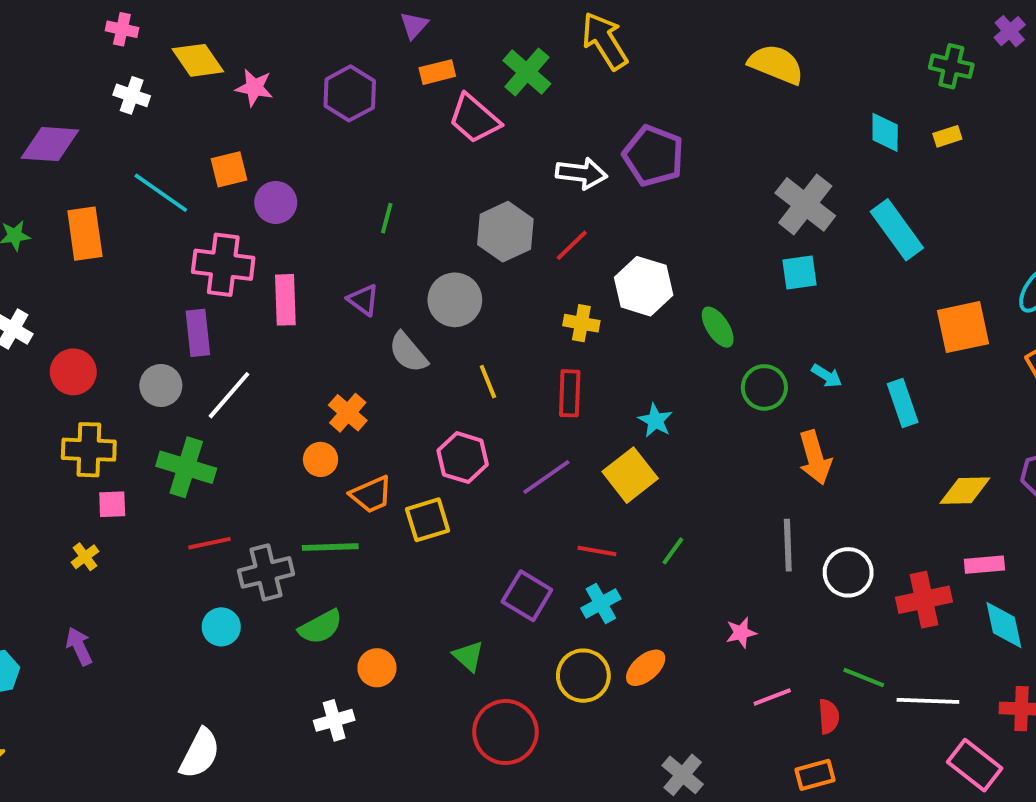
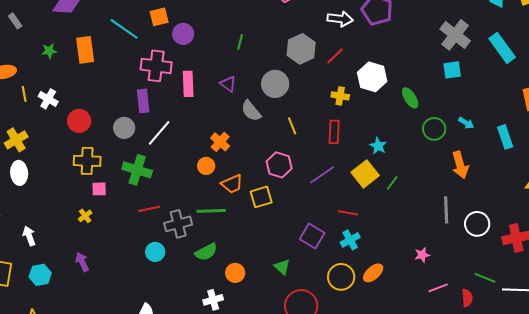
green line: (673, 551) -> (392, 183), moved

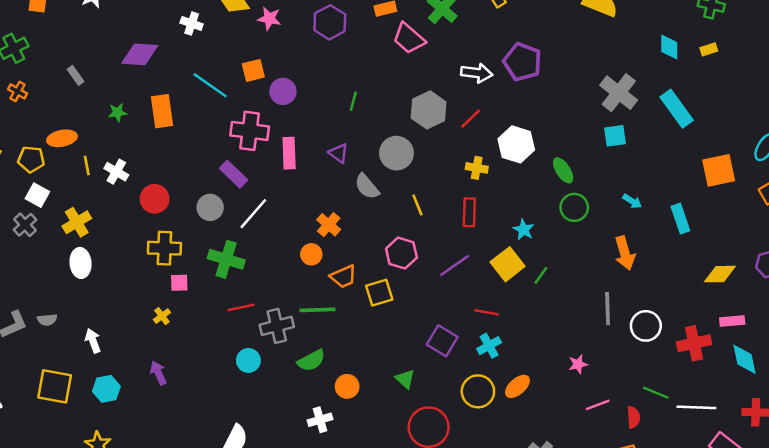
purple rectangle: (143, 101) -> (234, 174), turned -40
green circle: (434, 129) -> (574, 207), moved

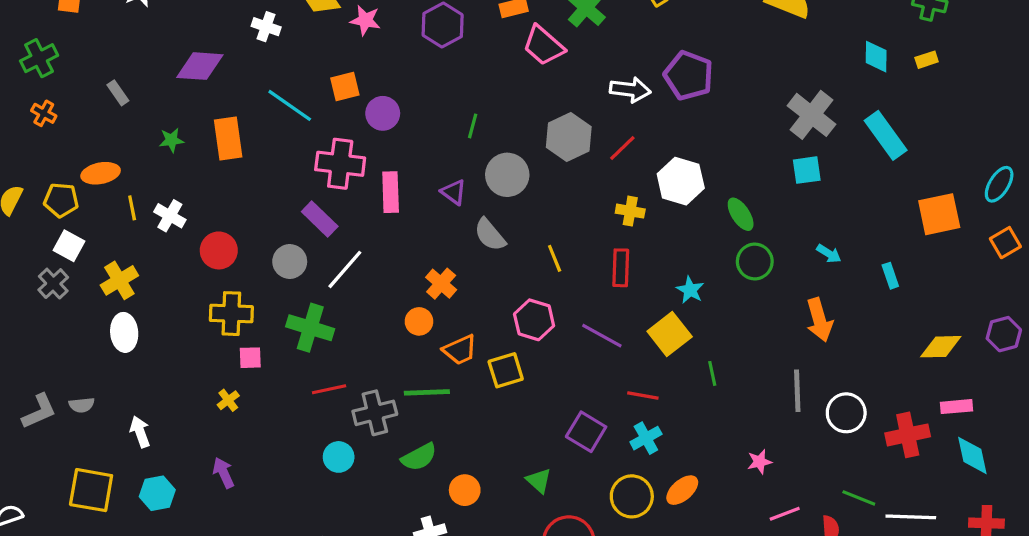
gray circle: (396, 153) -> (507, 175), moved
cyan rectangle: (680, 219) -> (890, 276), size x0.7
purple line: (454, 265) -> (602, 336), turned 64
green line: (541, 275) -> (712, 373), moved, turned -48

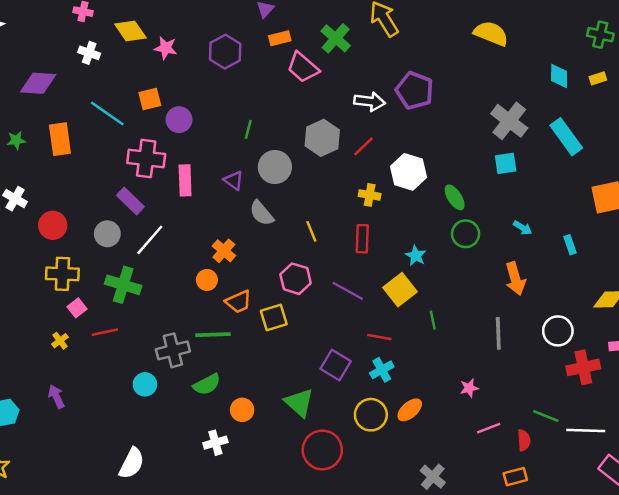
pink square: (250, 358) -> (77, 308), turned -36
red line: (329, 389) -> (105, 332), moved
white circle: (846, 413) -> (558, 331), moved
green triangle: (539, 481) -> (299, 403), size x1.5

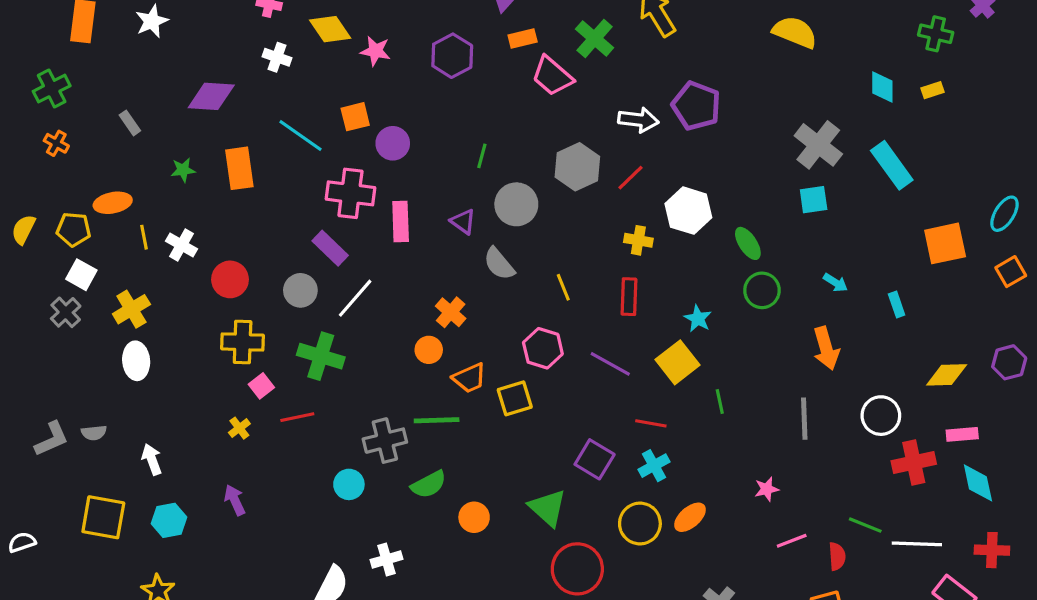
white cross: (215, 443) -> (386, 559), moved

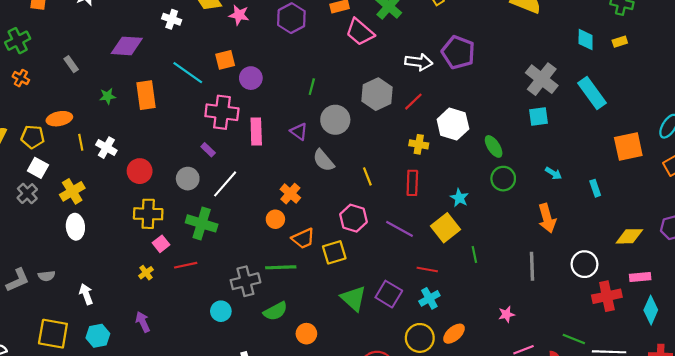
purple rectangle: (330, 248) -> (208, 150), size x0.6
cyan diamond: (978, 483) -> (651, 310), turned 36
green triangle: (548, 508) -> (353, 298), moved

